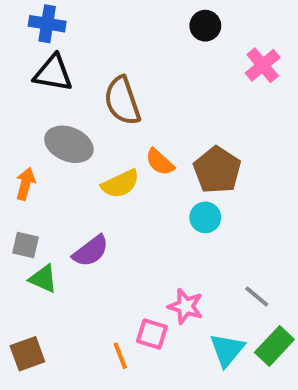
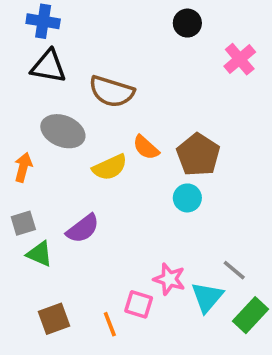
brown semicircle: (122, 101) -> (112, 92), turned -54
gray square: (25, 245) -> (23, 223), turned -30
cyan triangle: (227, 350) -> (207, 297), moved
brown square: (27, 354) -> (54, 319), moved

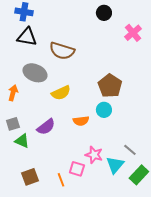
orange semicircle: (146, 147) -> (81, 121), moved, turned -49

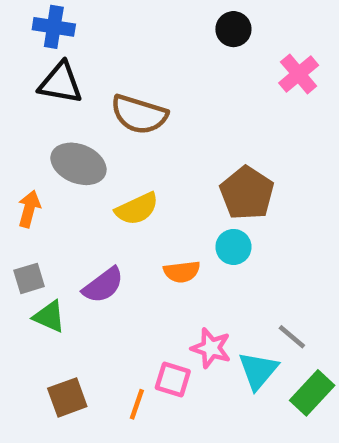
orange line: (61, 180) -> (137, 404), turned 40

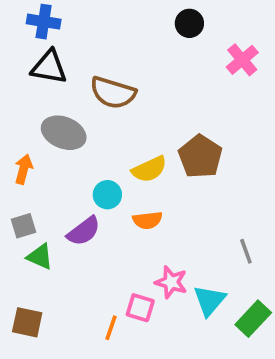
yellow semicircle: (137, 209) -> (149, 169), moved
cyan circle: (233, 247) -> (107, 195), moved
gray line: (292, 337) -> (246, 251), moved, turned 30
brown square: (67, 397) -> (27, 322), moved, turned 32

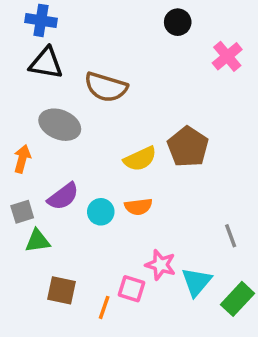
cyan circle: (107, 195) -> (101, 212), moved
purple semicircle: (84, 231) -> (63, 196), moved
green triangle: (40, 257) -> (38, 241), turned -32
brown square: (27, 322) -> (61, 290), moved

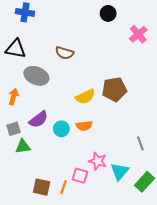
black triangle: (46, 63) -> (16, 49), moved
brown semicircle: (106, 87) -> (64, 53), size x0.7
brown pentagon: (188, 147) -> (114, 89), turned 30
brown square: (61, 290) -> (42, 187), moved

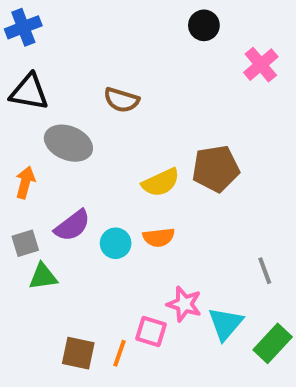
blue cross: (25, 12) -> (23, 27), moved, turned -30

